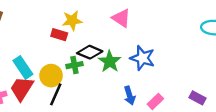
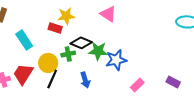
blue star: (142, 58) -> (116, 60), moved, turned -30
green star: (110, 62) -> (98, 51), turned -30
cyan rectangle: (23, 67) -> (24, 40), moved
blue arrow: (130, 96) -> (85, 80), moved

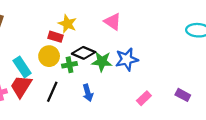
yellow star: (66, 16) -> (67, 24), turned 30
cyan rectangle: (24, 40) -> (22, 67), moved
blue star: (116, 60) -> (127, 59), moved
yellow circle: (48, 63) -> (49, 56), moved

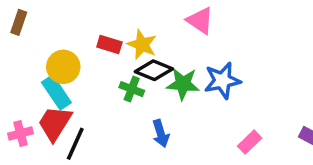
yellow star: (67, 24) -> (142, 45), moved
yellow circle: (49, 56) -> (63, 67), moved
green cross: (70, 65) -> (132, 89), turned 32
black line: (52, 92) -> (75, 144), moved

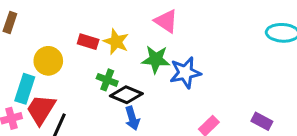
black diamond: (154, 70) -> (126, 95), moved
green star: (183, 84) -> (156, 59), moved
cyan rectangle: (56, 92) -> (25, 89), moved, turned 52

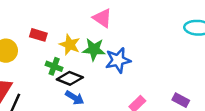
yellow star: (116, 42) -> (70, 45), moved
blue arrow: (132, 118) -> (75, 98), turned -42

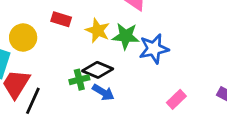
green cross: (54, 66) -> (79, 80), moved, turned -35

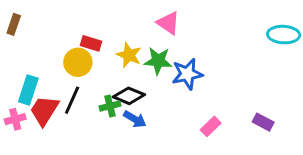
yellow circle: (23, 38) -> (78, 62), moved
black line: (33, 101) -> (72, 100), moved

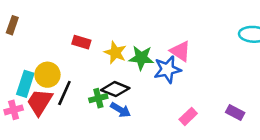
pink triangle: (168, 23) -> (180, 51), moved
yellow circle: (78, 62) -> (47, 75), moved

